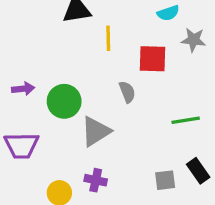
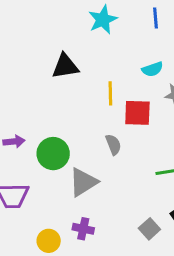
yellow line: (108, 38) -> (110, 93), moved
gray square: (165, 180) -> (149, 229), turned -35

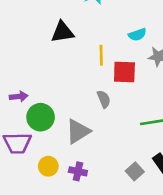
green circle: (53, 154) -> (41, 117), moved
yellow circle: (49, 241) -> (48, 166), moved

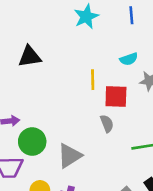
black triangle: (62, 32) -> (30, 57), moved
gray semicircle: (104, 99) -> (107, 123), moved

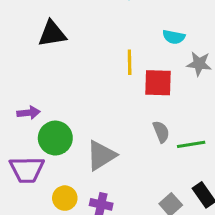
cyan semicircle: (129, 59) -> (174, 37), turned 30
gray semicircle: (107, 123) -> (161, 132), moved

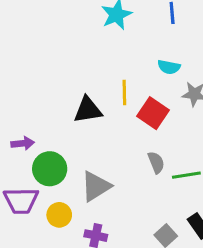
black triangle: (52, 34) -> (88, 110), moved
red square: (158, 83) -> (153, 113), turned 32
yellow circle: (65, 198) -> (59, 215), moved

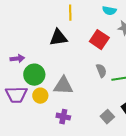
yellow line: (124, 92) -> (70, 13), moved
gray triangle: (96, 186) -> (63, 86), turned 35
yellow circle: (59, 215) -> (40, 96), moved

